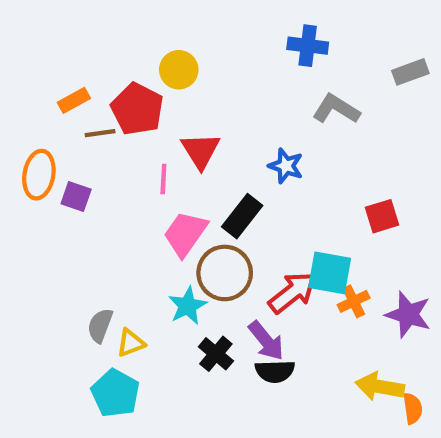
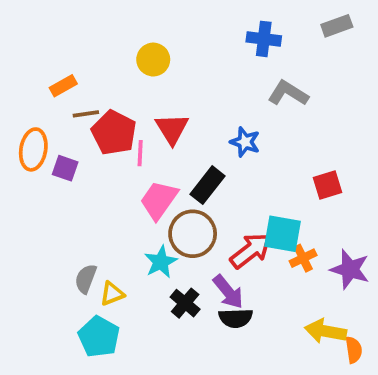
gray rectangle: (410, 72) -> (337, 26), moved
red pentagon: (137, 109) -> (114, 133), moved

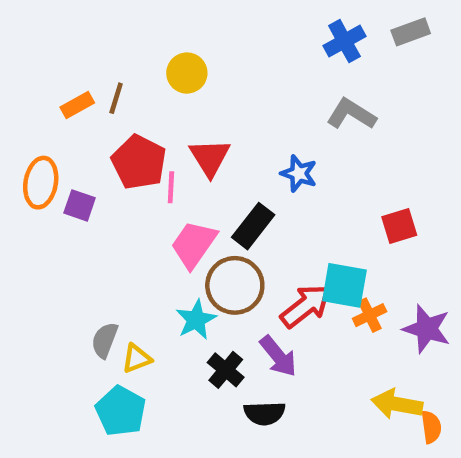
blue cross: (264, 39) -> (344, 41), moved, turned -36
brown line: (86, 114) -> (116, 98), moved, turned -65
black semicircle: (236, 318) -> (265, 413), moved

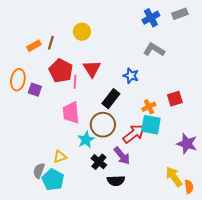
pink trapezoid: (194, 244) -> (71, 113), moved, turned -40
orange cross: (370, 315) -> (149, 107), moved
gray semicircle: (105, 340) -> (39, 171), moved
yellow arrow: (397, 404) -> (174, 177), turned 45

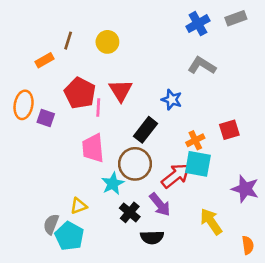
brown line: (51, 43) -> (68, 41), moved
yellow arrow: (174, 177) -> (211, 222), moved

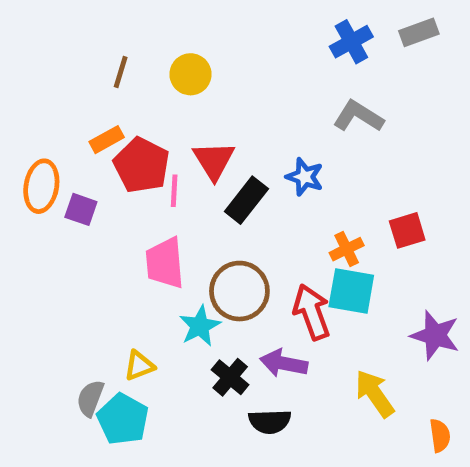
orange rectangle: (44, 60) -> (107, 140), moved
black rectangle: (145, 130) -> (246, 200), moved
red arrow: (176, 176) -> (312, 312), turned -72
purple arrow: (160, 205) -> (284, 363), turned 140

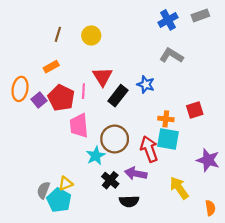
red pentagon: (142, 165) -> (61, 98), moved
purple square: (81, 209) -> (39, 100), turned 32
orange cross: (347, 249) -> (166, 119), turned 32
yellow triangle: (139, 366) -> (66, 183), moved

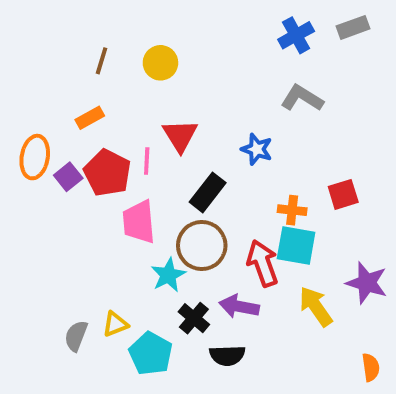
black rectangle: (118, 96) -> (208, 192), moved
yellow arrow: (179, 188) -> (316, 306), moved
cyan pentagon: (59, 200) -> (151, 354), moved

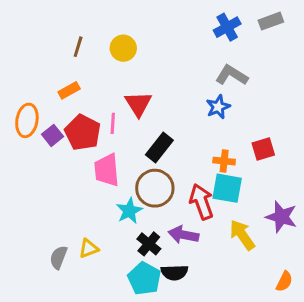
blue star: (257, 149) -> (218, 107), moved, turned 30
cyan pentagon: (151, 354) -> (144, 278), moved
orange semicircle: (371, 367) -> (284, 282), turned 35

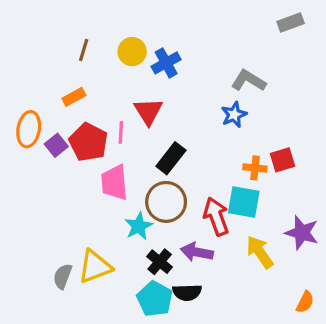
blue cross: (227, 27) -> (166, 63), moved
orange cross: (224, 161) -> (255, 168), moved
yellow triangle: (89, 248) -> (95, 267), size x1.6

